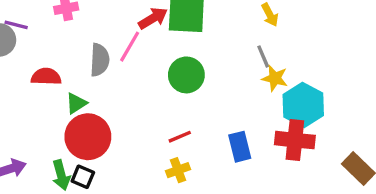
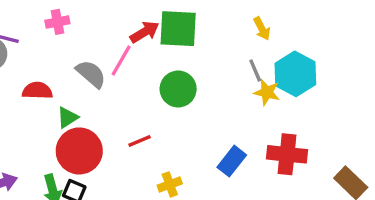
gray semicircle: (100, 60) -> (91, 74), turned -52
cyan hexagon: (303, 105) -> (295, 74), moved
red line: (180, 137) -> (140, 141), moved
blue rectangle: (240, 147) -> (232, 161), turned 52

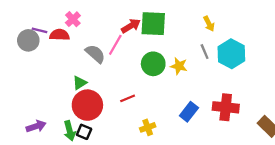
pink cross: (57, 22) -> (73, 19), turned -32
red semicircle: (37, 91) -> (60, 35), moved
yellow star: (267, 92) -> (179, 66), moved

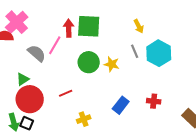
pink cross: (73, 19) -> (17, 22), size x1.6
red arrow: (131, 26) -> (69, 28), turned -60
red cross: (226, 107) -> (154, 101), size x0.6

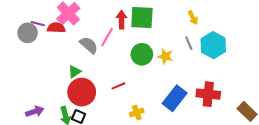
red cross: (154, 101) -> (208, 94), size x1.6
blue rectangle: (121, 105) -> (175, 98), size x1.4

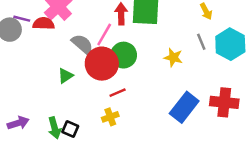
green circle: (142, 54) -> (124, 55), moved
red circle: (82, 92) -> (102, 64), moved
yellow cross: (137, 112) -> (110, 117), moved

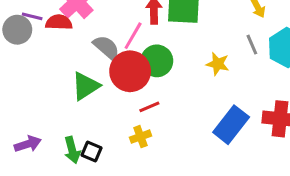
green triangle: (65, 76) -> (86, 86), size x1.5

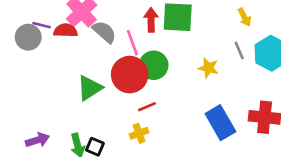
pink line: (133, 36) -> (132, 43), turned -50
gray semicircle: (106, 48) -> (104, 32), moved
blue rectangle: (231, 125) -> (220, 123), turned -68

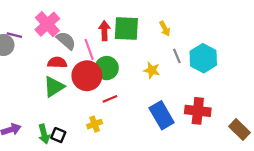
yellow arrow: (244, 17) -> (165, 29), moved
red semicircle: (66, 31) -> (57, 63), moved
red line: (147, 107) -> (110, 99), moved

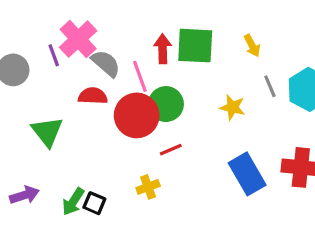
purple line: (14, 35) -> (54, 55), moved, turned 56
green triangle: (54, 87) -> (47, 132), moved, turned -35
green arrow: (44, 134) -> (73, 202), turned 48

